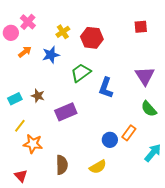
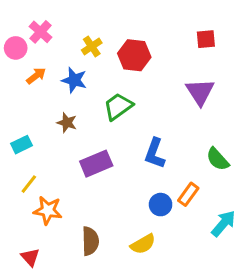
blue star: (51, 55) -> (74, 80), turned 30
purple triangle: (145, 76) -> (200, 92), moved
blue L-shape: (106, 88) -> (155, 153), moved
brown star: (38, 96) -> (67, 123), moved

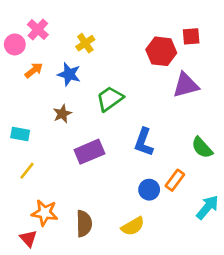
red hexagon: (134, 55) -> (161, 51), moved
purple triangle: (200, 92) -> (186, 85), turned 48
brown star: (67, 123) -> (62, 114), turned 30
cyan rectangle: (22, 145) -> (20, 134), turned 36
orange star: (48, 210) -> (45, 213), moved

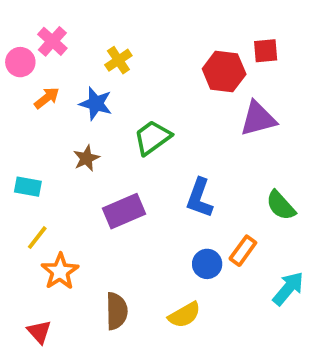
orange star: (45, 213) -> (60, 271), moved, turned 30

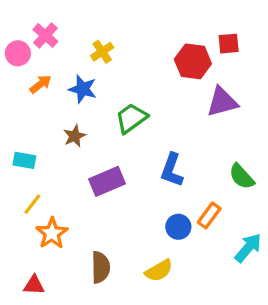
red triangle: (39, 332) -> (34, 285), turned -45

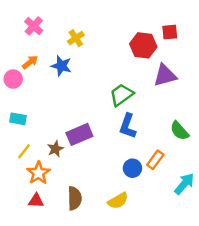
pink circle: (18, 53) -> (13, 79), moved
green trapezoid: (131, 118) -> (122, 95), moved
brown star: (75, 136) -> (55, 149), moved
red triangle: (34, 285) -> (36, 201), moved

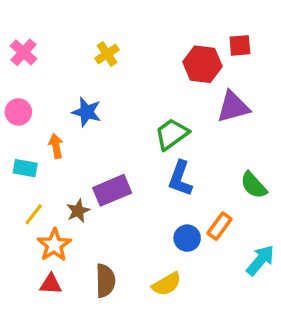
pink cross: (34, 26) -> (23, 52), moved
orange arrow: (30, 62) -> (56, 146), moved, turned -63
blue star: (61, 66) -> (87, 112), moved

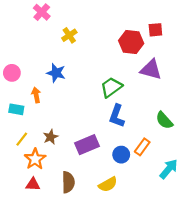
pink cross: (23, 52) -> (42, 12), moved
purple triangle: (233, 107) -> (151, 70), turned 30
purple rectangle: (112, 190) -> (87, 145), moved

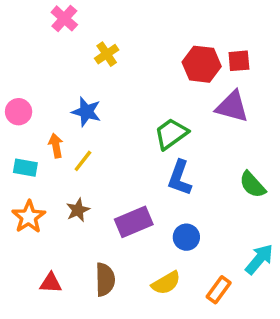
red square: (155, 30) -> (239, 61), moved
yellow line: (22, 139) -> (83, 161), moved
orange rectangle: (142, 147) -> (219, 290), moved
orange star: (35, 159) -> (29, 217), moved

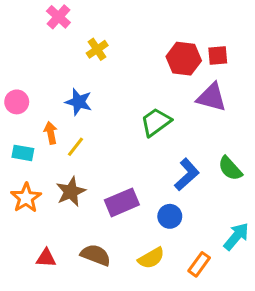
blue L-shape: (180, 178) -> (187, 175), moved, turned -152
brown star: (78, 210) -> (71, 192), size x1.4
brown semicircle: (105, 280) -> (96, 255), turned -68

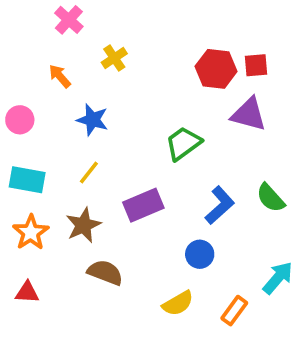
orange arrow: (51, 133) -> (60, 76), moved, turned -30
cyan rectangle: (23, 153) -> (27, 180), size x1.4
purple rectangle: (122, 202) -> (143, 205), moved
brown semicircle: (96, 255) -> (105, 272), moved
red triangle: (46, 258) -> (27, 292), moved

